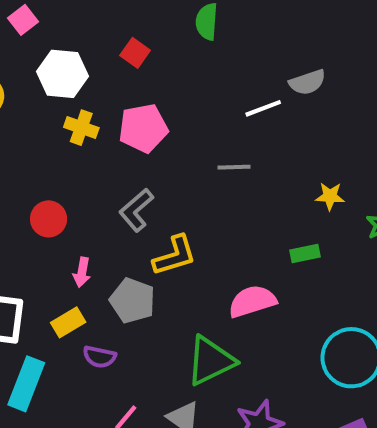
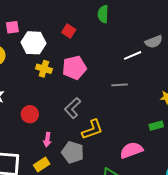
pink square: (23, 20) -> (12, 27), moved, turned 32

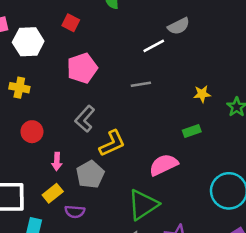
yellow cross: (44, 69) -> (19, 88), moved
gray pentagon: (73, 152) -> (90, 174), turned 30

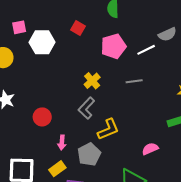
pink pentagon: (82, 68) -> (114, 46), moved
yellow cross: (19, 88) -> (92, 81), moved, turned 35
pink semicircle: (163, 165) -> (150, 149), size x0.7

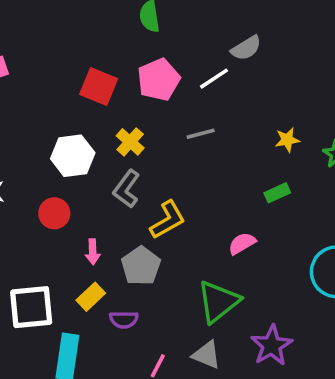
red square: (78, 28) -> (99, 87), moved, size x1.5
white hexagon: (42, 42) -> (73, 156), moved

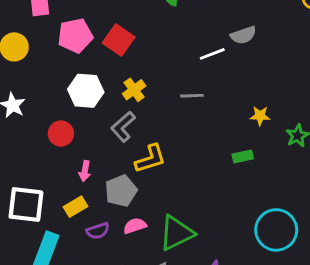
pink pentagon: (159, 80) -> (75, 36), moved
pink semicircle: (242, 243) -> (135, 226), moved
purple semicircle: (124, 320) -> (98, 231), turned -30

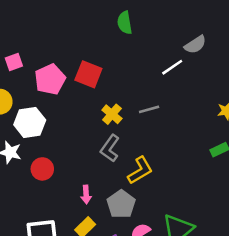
white hexagon: (86, 91) -> (30, 122), moved
gray line: (192, 96) -> (149, 109), moved
red circle: (61, 134) -> (42, 169), moved

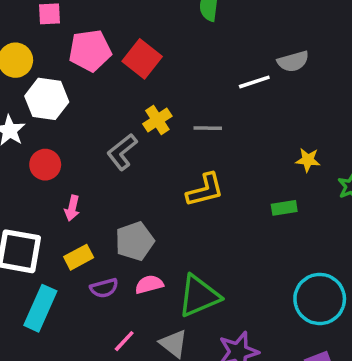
gray L-shape: (110, 148) -> (122, 152), moved
yellow L-shape: (140, 170) -> (205, 190), moved
pink arrow: (86, 194) -> (72, 208), moved

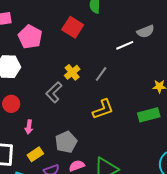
pink pentagon: (90, 51) -> (30, 37), turned -30
red square: (142, 59) -> (73, 27), moved
gray line: (208, 128) -> (101, 74), turned -49
green rectangle: (284, 208) -> (149, 115), size x1.5

